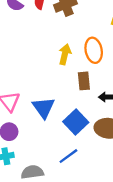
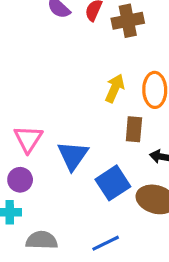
blue line: (68, 156) -> (106, 243), moved

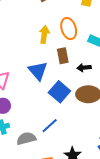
blue triangle: (73, 156) -> (38, 71), moved
blue line: (106, 243) -> (50, 126), moved

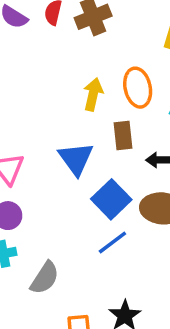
blue line: (50, 126) -> (112, 243), moved
gray semicircle: (26, 138) -> (45, 278), turned 132

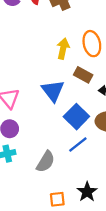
brown rectangle: (123, 135) -> (83, 75), turned -54
gray semicircle: (45, 278) -> (46, 162), moved

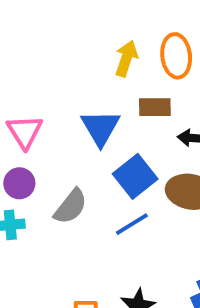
brown rectangle: (83, 75) -> (155, 107), turned -36
gray semicircle: (46, 162) -> (71, 207), moved

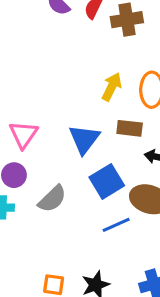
blue line: (132, 224) -> (116, 225), moved

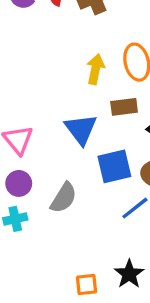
blue square: (107, 181) -> (114, 166), turned 32

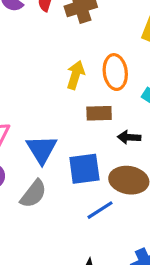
blue triangle: (81, 129) -> (42, 149), moved

